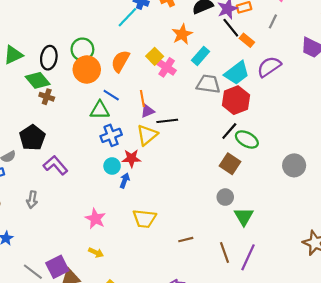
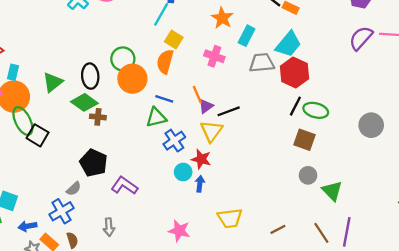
yellow square: (155, 56) -> (174, 39), moved
purple semicircle: (269, 67) -> (361, 38), moved
red star: (131, 158) -> (201, 159), turned 30

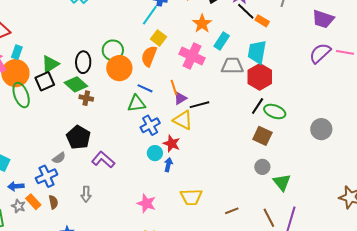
cyan trapezoid: (288, 44) -> (257, 52), turned 145
pink cross: (214, 56) -> (192, 56), size x1.4
yellow triangle: (211, 131) -> (183, 120), turned -45
black square: (38, 135) -> (45, 81), moved, turned 30

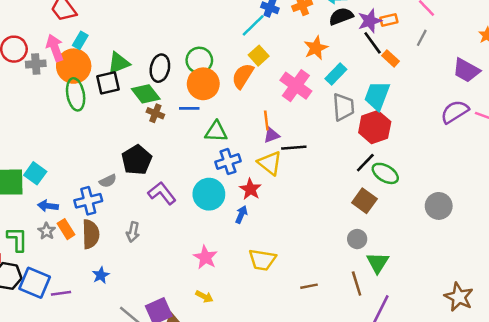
gray trapezoid: (232, 66) -> (343, 107), turned 75
blue line: (145, 88) -> (189, 108), moved, turned -35
cyan circle: (155, 153) -> (209, 194), moved, size x1.6
brown semicircle: (53, 202) -> (91, 234), size x1.6
brown line: (269, 218) -> (357, 283), moved

